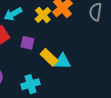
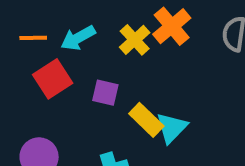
cyan triangle: (62, 61) -> (172, 128), turned -48

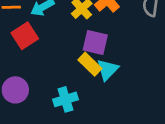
purple square: (105, 93) -> (95, 42), moved, size x1.4

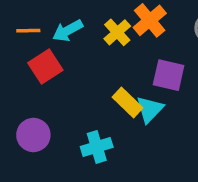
purple square: (95, 42) -> (169, 75), moved

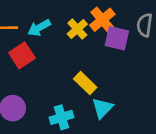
purple square: (169, 75) -> (117, 38), moved
cyan triangle: (150, 109) -> (102, 108), moved

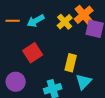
red square: (22, 55) -> (33, 53), moved
yellow rectangle: (85, 83) -> (71, 63), turned 60

